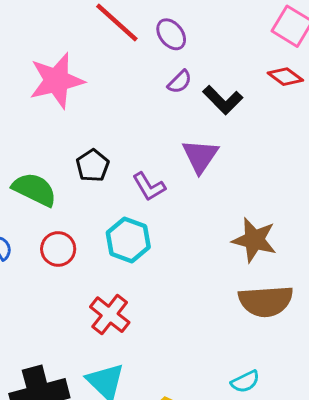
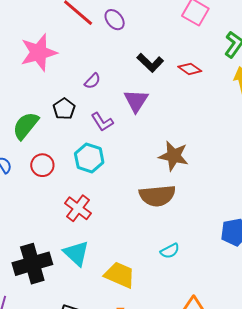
red diamond: (285, 77) -> (190, 69), moved
purple semicircle: (180, 82) -> (92, 81), moved
green semicircle: (34, 189) -> (26, 126), turned -76
brown semicircle: (266, 301) -> (157, 196), moved

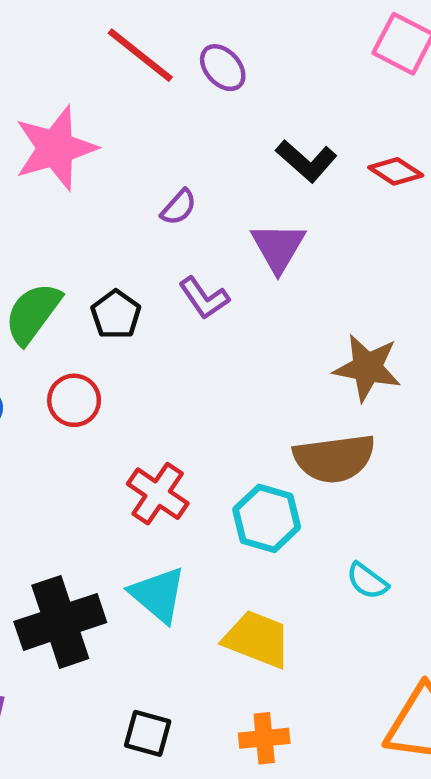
black pentagon: (64, 109) -> (116, 315), moved
cyan hexagon: (89, 158) -> (267, 518), moved
cyan semicircle: (170, 251) -> (367, 581), turned 66

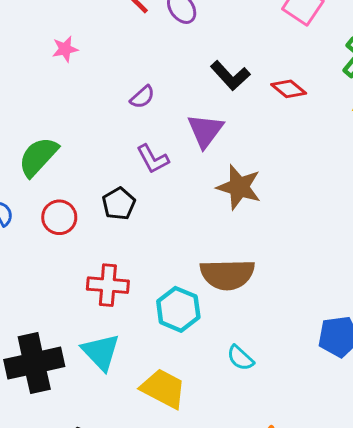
pink star: (55, 148) -> (65, 49), size x0.5
black pentagon: (116, 315) -> (119, 204), moved
brown star: (367, 368) -> (239, 187), moved
red cross: (158, 494) -> (108, 285), turned -36

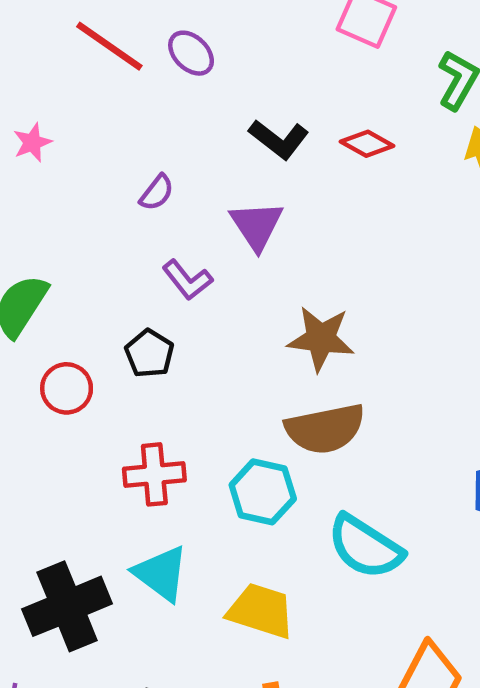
brown star: (239, 187) -> (321, 339), moved
cyan semicircle: (240, 358) -> (365, 547), size x1.8

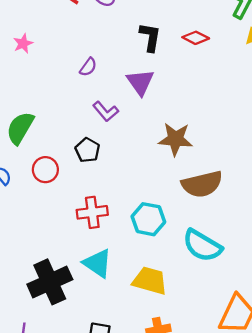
black L-shape: (279, 139) -> (150, 37), turned -116
brown semicircle: (325, 429) -> (202, 184), moved

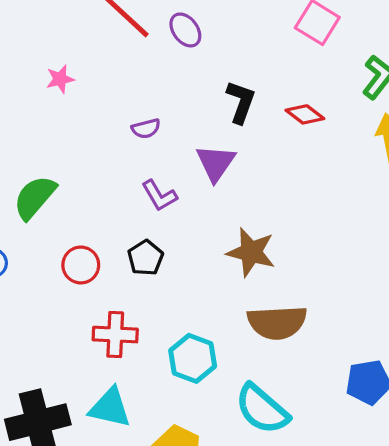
purple semicircle: (88, 67) -> (146, 129), turned 30
black pentagon: (87, 150) -> (145, 258), moved
red circle: (45, 170) -> (81, 265), moved
cyan triangle: (98, 263) -> (110, 408), turned -32

